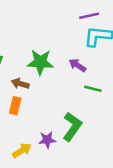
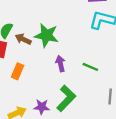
purple arrow: (77, 65) -> (60, 64), moved, turned 35
brown arrow: (20, 84) -> (23, 39), moved

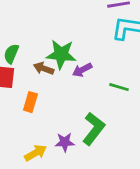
brown arrow: (23, 39) -> (44, 68), moved
purple arrow: (60, 64) -> (82, 70), moved, turned -98

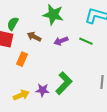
green star: (61, 54) -> (53, 15), moved
green line: (119, 87) -> (86, 41), moved

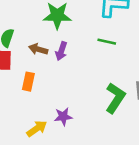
purple arrow: (61, 41) -> (61, 51), moved, turned -40
green L-shape: (64, 83) -> (115, 98), moved

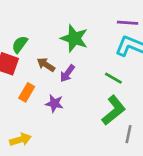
green L-shape: (115, 98) -> (114, 110), moved
purple star: (63, 117) -> (54, 103), moved

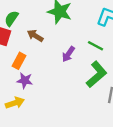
purple arrow: (67, 73) -> (68, 54), moved
purple star: (54, 103) -> (25, 80), moved

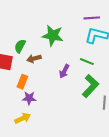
green semicircle: (11, 18) -> (20, 46), moved
brown arrow: (35, 36) -> (34, 59), turned -40

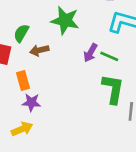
purple arrow: (64, 71) -> (90, 53), moved
orange rectangle: (22, 82) -> (23, 80), turned -40
green L-shape: (90, 86) -> (113, 89), turned -35

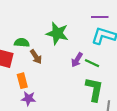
green semicircle: (21, 33) -> (22, 43), turned 64
brown arrow: (39, 50) -> (36, 57), turned -112

